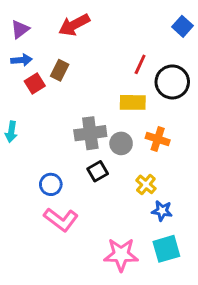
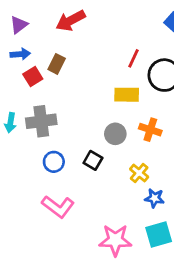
gray cross: (90, 133) -> (41, 121), moved
black square: (98, 171) -> (93, 160), turned -30
blue circle: (51, 184) -> (54, 162), moved

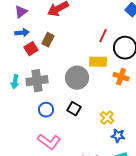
orange cross: (150, 130) -> (121, 77), moved
gray circle: (115, 134) -> (77, 78), moved, size x1.5

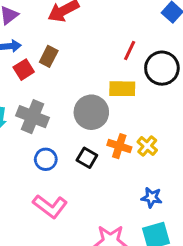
orange cross: (121, 77) -> (119, 146), moved
gray cross: (37, 81) -> (33, 117), turned 30
yellow cross: (107, 118) -> (147, 146), moved

